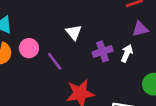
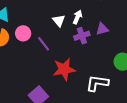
purple triangle: (140, 29) -> (102, 29), moved
white arrow: (127, 53) -> (77, 17), moved

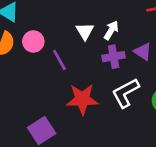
purple triangle: (102, 29) -> (143, 52), turned 40
white L-shape: (97, 83) -> (126, 93), moved, turned -45

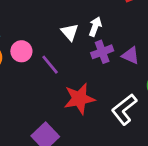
purple triangle: (143, 52) -> (131, 55), moved
white L-shape: (126, 93) -> (124, 109), moved

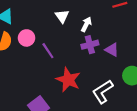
white triangle: (70, 32) -> (62, 16), moved
red star: (79, 99) -> (68, 80), turned 30

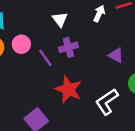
white arrow: (86, 24) -> (99, 14), moved
purple cross: (90, 45) -> (68, 47), moved

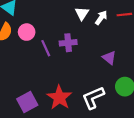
white triangle: (60, 19) -> (82, 14), moved
red star: (68, 89) -> (59, 98), moved

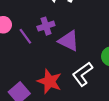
purple triangle: (109, 58) -> (69, 41), moved, size x1.5

